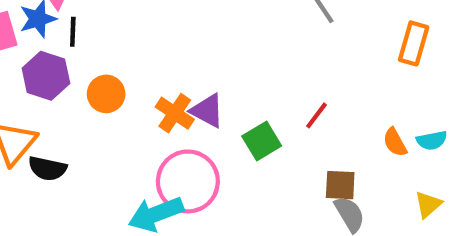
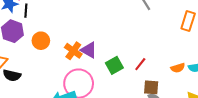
red line: (316, 115) -> (140, 64), moved
orange semicircle: (395, 142) -> (178, 68), turned -80

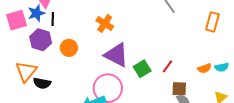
purple triangle: (89, 50) -> (116, 55), size x1.5
orange cross: (73, 51) -> (105, 24), moved

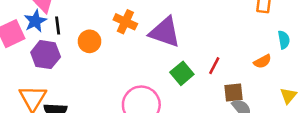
orange circle: (69, 48) -> (89, 41), moved
purple triangle: (116, 55) -> (165, 32), moved
cyan semicircle: (222, 67) -> (284, 40), moved, turned -80

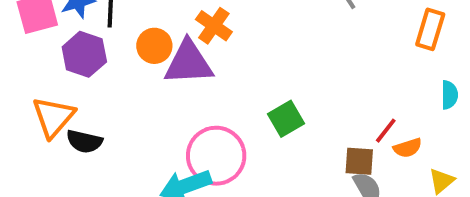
purple triangle: (165, 32) -> (188, 63), moved, turned -32
orange semicircle: (262, 61) -> (408, 148), moved
red line: (214, 66) -> (386, 131), moved

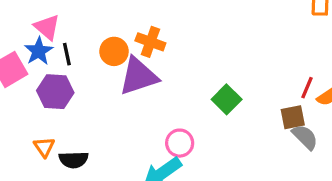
orange circle: (154, 46) -> (114, 51), moved
orange triangle: (53, 117) -> (44, 147), size x0.6
pink circle: (216, 156) -> (180, 143), size x0.6

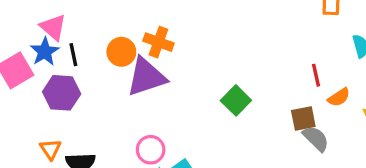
red line: (307, 88) -> (316, 75), moved, turned -35
pink circle: (180, 143) -> (151, 150), moved

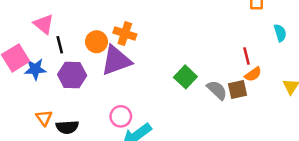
blue star: (45, 52) -> (35, 69), moved, turned 30
purple hexagon: (62, 93) -> (72, 75), moved
orange semicircle: (339, 97) -> (253, 74), moved
gray semicircle: (316, 139) -> (217, 90), moved

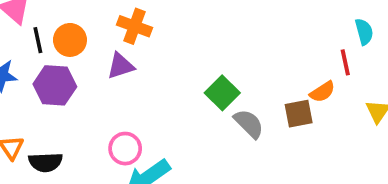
orange circle: (97, 42) -> (70, 40), moved
red line: (246, 56) -> (345, 62), moved
purple triangle: (116, 61) -> (121, 66), size x0.6
gray semicircle: (217, 90) -> (249, 124), moved

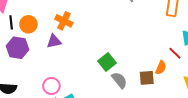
red line: (345, 62) -> (175, 53), turned -40
orange semicircle: (322, 92) -> (161, 68), turned -40

